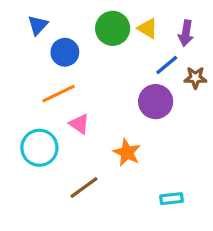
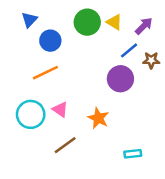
purple arrow: (186, 33) -> (144, 26), turned -144
pink triangle: (79, 124) -> (60, 110), moved

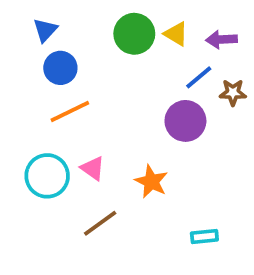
purple arrow: (144, 26) -> (221, 39), turned -138
blue circle: (50, 41) -> (60, 68), moved

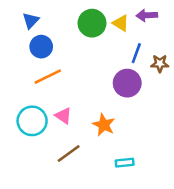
purple arrow: (221, 39) -> (147, 15), moved
blue line: (199, 77) -> (136, 53), turned -30
cyan rectangle: (204, 237) -> (125, 163), moved

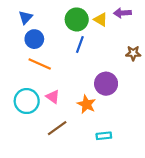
blue line: (136, 53) -> (80, 44), moved
orange line: (48, 77) -> (40, 64), turned 50
purple circle: (127, 83) -> (106, 84), moved

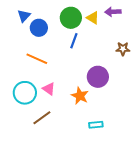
blue circle: (34, 39) -> (39, 28), moved
brown line: (57, 128) -> (42, 118), moved

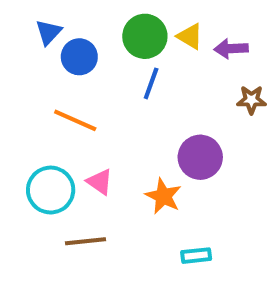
purple arrow: (113, 12) -> (231, 49), moved
brown line: (42, 118) -> (85, 241), turned 30

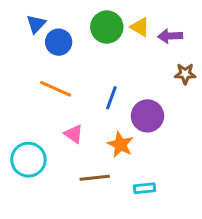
blue line: (151, 83) -> (111, 98), moved
cyan circle: (51, 190) -> (28, 160), moved
brown line: (85, 241) -> (95, 178), moved

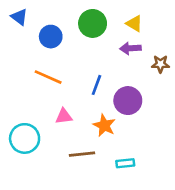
blue triangle: (36, 24) -> (19, 17), moved, turned -36
yellow triangle: (140, 27) -> (134, 23), moved
purple arrow: (170, 36) -> (130, 48), moved
pink triangle: (74, 134) -> (64, 116), turned -42

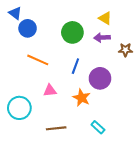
green circle: (93, 23) -> (72, 32), moved
blue circle: (51, 37) -> (28, 28), moved
brown line: (82, 154) -> (56, 128), moved
cyan rectangle: (125, 163) -> (98, 127), turned 48

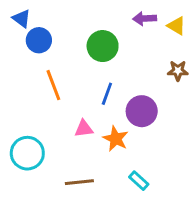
yellow triangle: (105, 18) -> (176, 26), moved
purple arrow: (102, 38) -> (145, 19), moved
orange line: (38, 60) -> (53, 85), turned 45
pink triangle: (50, 91) -> (84, 129), moved

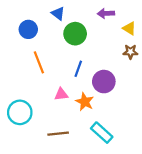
blue triangle: (22, 19) -> (58, 13), moved
yellow triangle: (176, 26) -> (129, 28), moved
cyan rectangle: (139, 181) -> (102, 133), size x1.5

